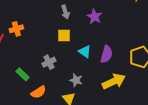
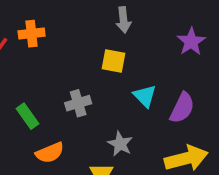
purple star: (94, 17) -> (191, 42), moved

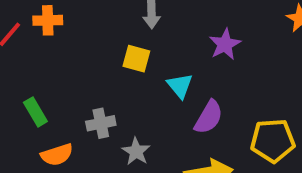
cyan triangle: (145, 96) -> (180, 86), moved
gray cross: (78, 103) -> (101, 123), moved

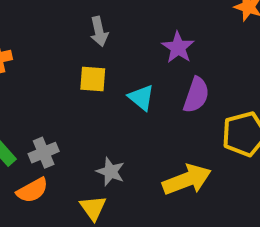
purple semicircle: (209, 117) -> (196, 95), moved
gray cross: (101, 123) -> (44, 153), moved

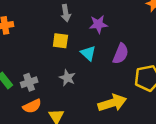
purple star: (178, 47) -> (98, 24), moved, turned 30
gray star: (111, 172) -> (67, 78), moved
orange semicircle: (32, 190) -> (32, 106), moved

